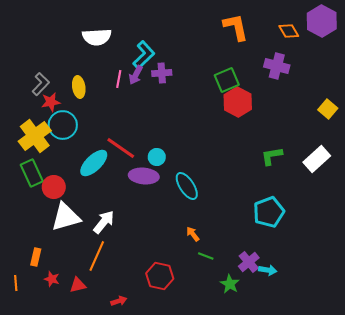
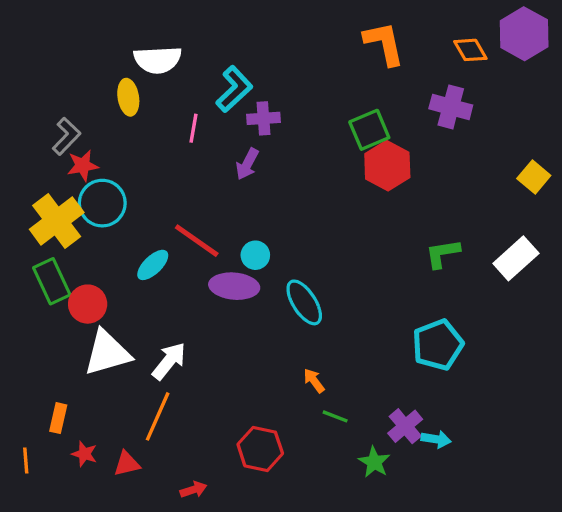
purple arrow: (136, 75) -> (247, 164), moved
yellow ellipse: (79, 87) -> (128, 97), moved
cyan ellipse: (94, 163) -> (153, 265), size x0.7

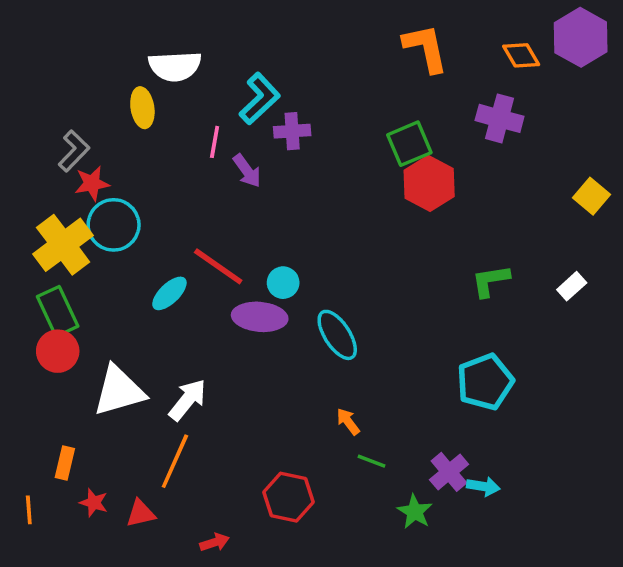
purple arrow: (247, 164) -> (247, 171), moved, turned -64
white rectangle: (516, 258) -> (572, 286), size x0.6
red circle: (88, 304) -> (58, 351), moved

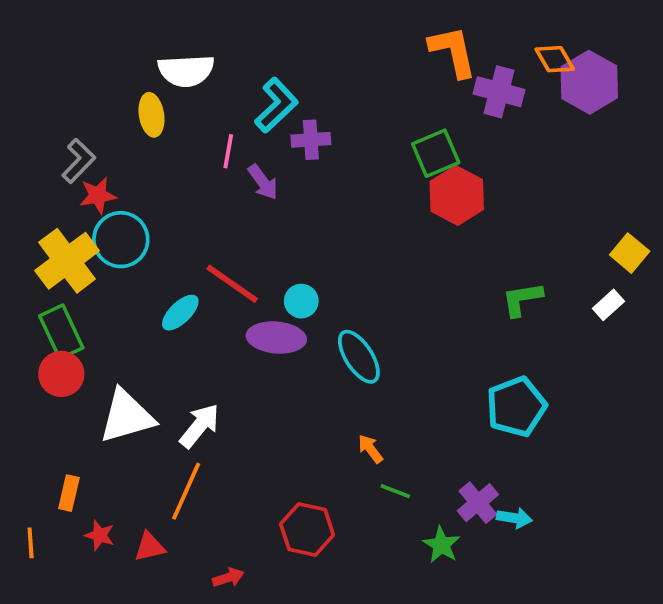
purple hexagon: (581, 37) -> (589, 82), moved
purple cross: (500, 118) -> (499, 92), moved
yellow square: (591, 196) -> (630, 253), moved

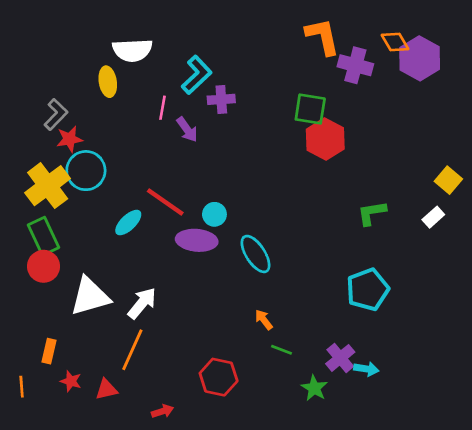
green square: (436, 153) -> (310, 109), turned 32

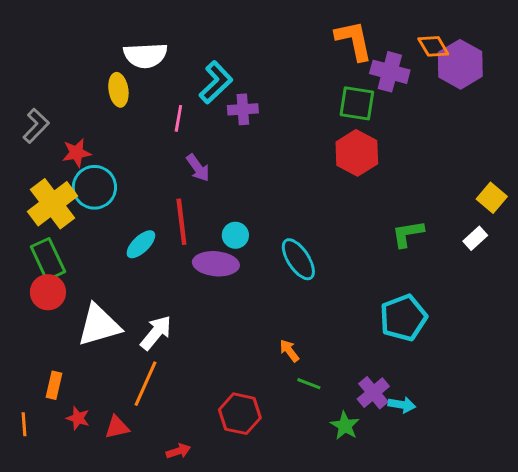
green square: (310, 109) -> (357, 103), moved
gray L-shape: (56, 114) -> (36, 126), moved
purple arrow: (187, 130) -> (198, 168), moved
red line: (165, 202) -> (181, 222), turned 48
cyan ellipse: (255, 254) -> (298, 259), moved

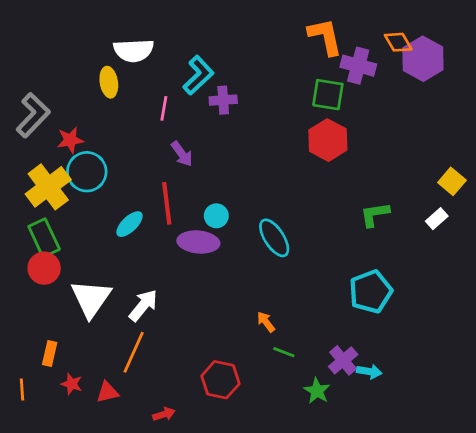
gray L-shape: (36, 126) -> (33, 115), size x1.4
white triangle: (99, 325) -> (91, 298), turned -39

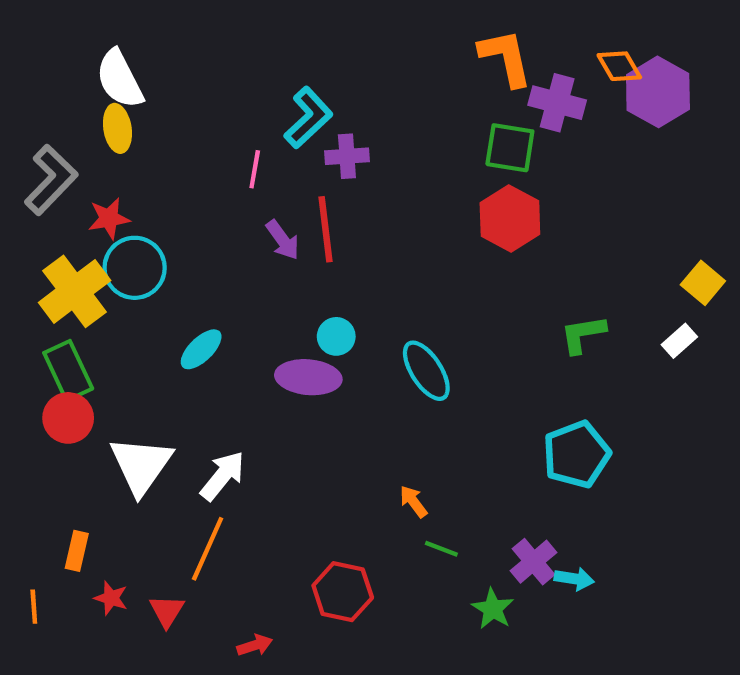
white semicircle: (134, 50) -> (120, 79), moved, turned 66
yellow ellipse: (109, 82) -> (117, 128), moved
red line: (167, 203) -> (325, 229), moved
red triangle: (107, 392) -> (167, 611), turned -45

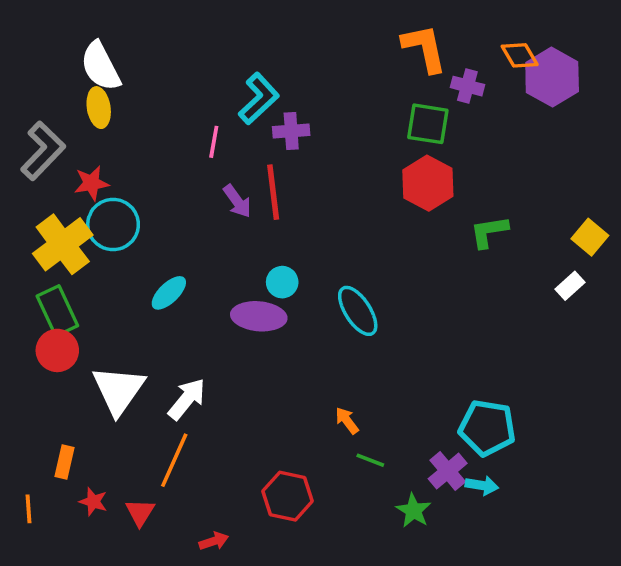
purple cross: (557, 103) -> (467, 86), size x0.7
green L-shape: (583, 334) -> (489, 232), moved
cyan pentagon: (576, 454) -> (487, 428), moved, turned 30

